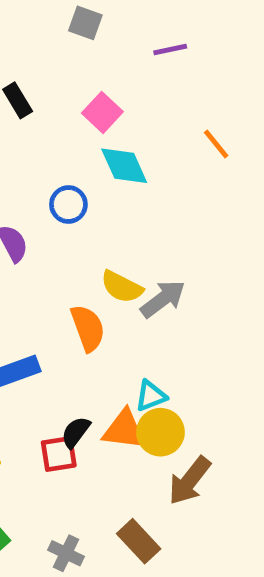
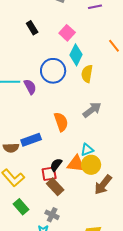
cyan diamond: (124, 166) -> (76, 55), turned 50
blue circle: (68, 205) -> (53, 71), size x1.6
yellow semicircle: (122, 287) -> (87, 74), moved, turned 72
brown rectangle: (139, 541) -> (55, 187), moved

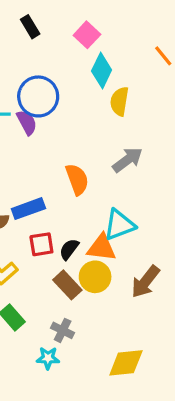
blue circle: (53, 71) -> (38, 96), moved
cyan triangle: (87, 150) -> (119, 225), size x1.5
yellow circle: (91, 165) -> (95, 277), moved
red square: (49, 174) -> (41, 244), moved

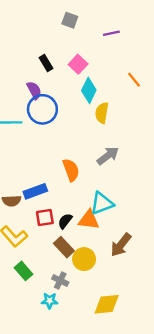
black rectangle: (30, 27) -> (46, 63), moved
purple semicircle: (27, 122) -> (34, 90), moved
yellow circle: (95, 277) -> (84, 259), moved

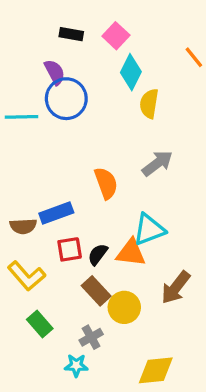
black rectangle: (46, 63) -> (71, 34), turned -49
gray cross: (60, 280) -> (91, 337), turned 35

